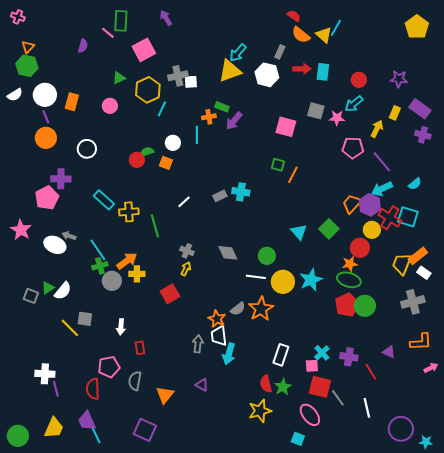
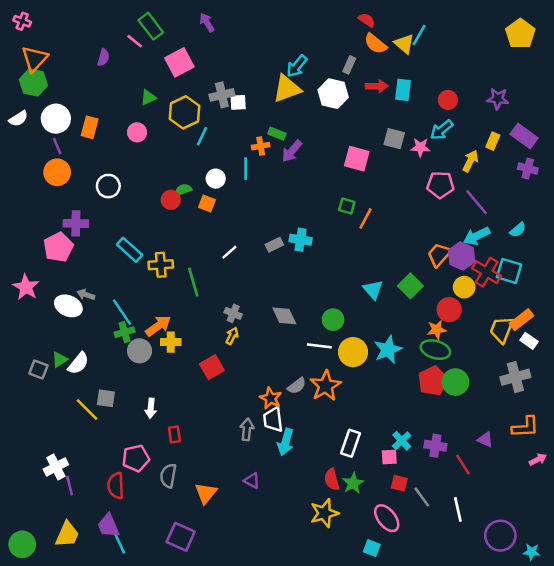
green rectangle: (121, 21) -> (151, 26), turned -40
orange triangle: (28, 47) -> (35, 59), size x1.6
white cross: (45, 374) -> (56, 467), turned -30
red square: (320, 387) -> (399, 483), size x0.6

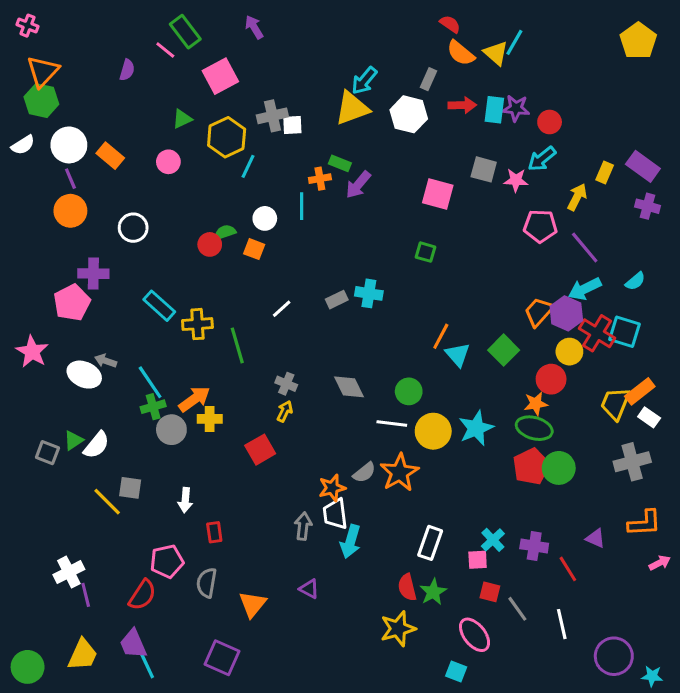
purple star: (498, 99) -> (516, 108), moved
orange rectangle: (90, 127) -> (110, 156), turned -65
orange line: (365, 218) -> (441, 336), moved
orange star: (271, 398) -> (332, 488), turned 30
red semicircle: (116, 486) -> (142, 595), turned -145

